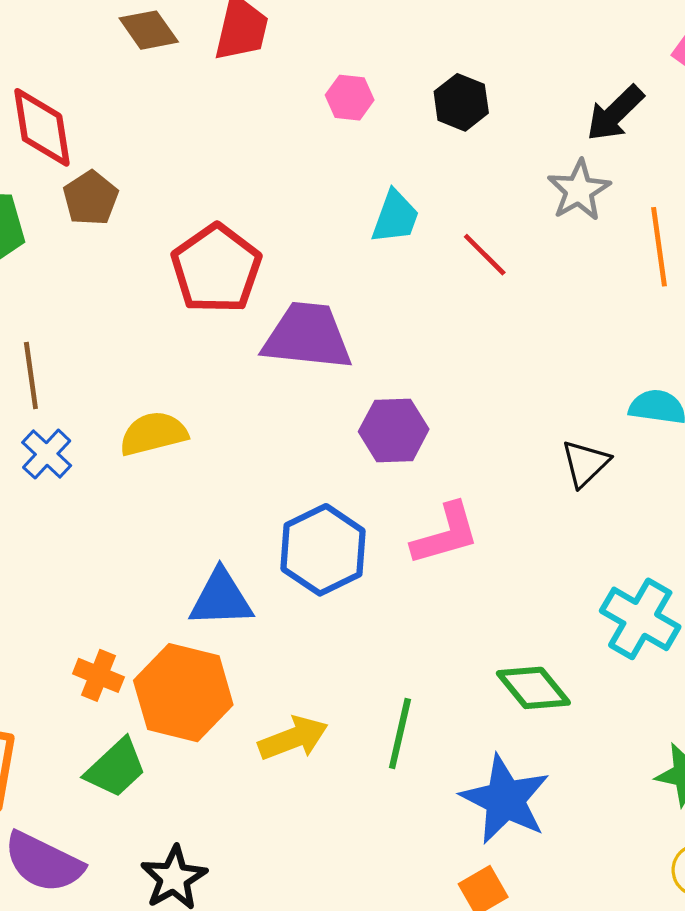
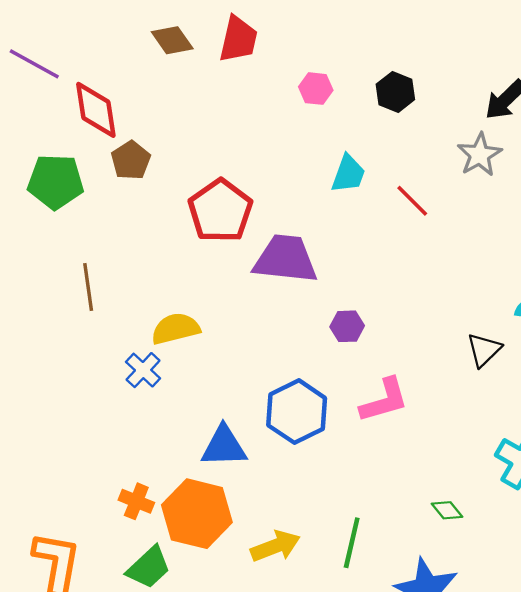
purple hexagon: (394, 430) -> (347, 326), size x0.7
blue cross: (47, 454) -> (143, 370), moved
green diamond: (533, 688) -> (447, 510), size x0.6

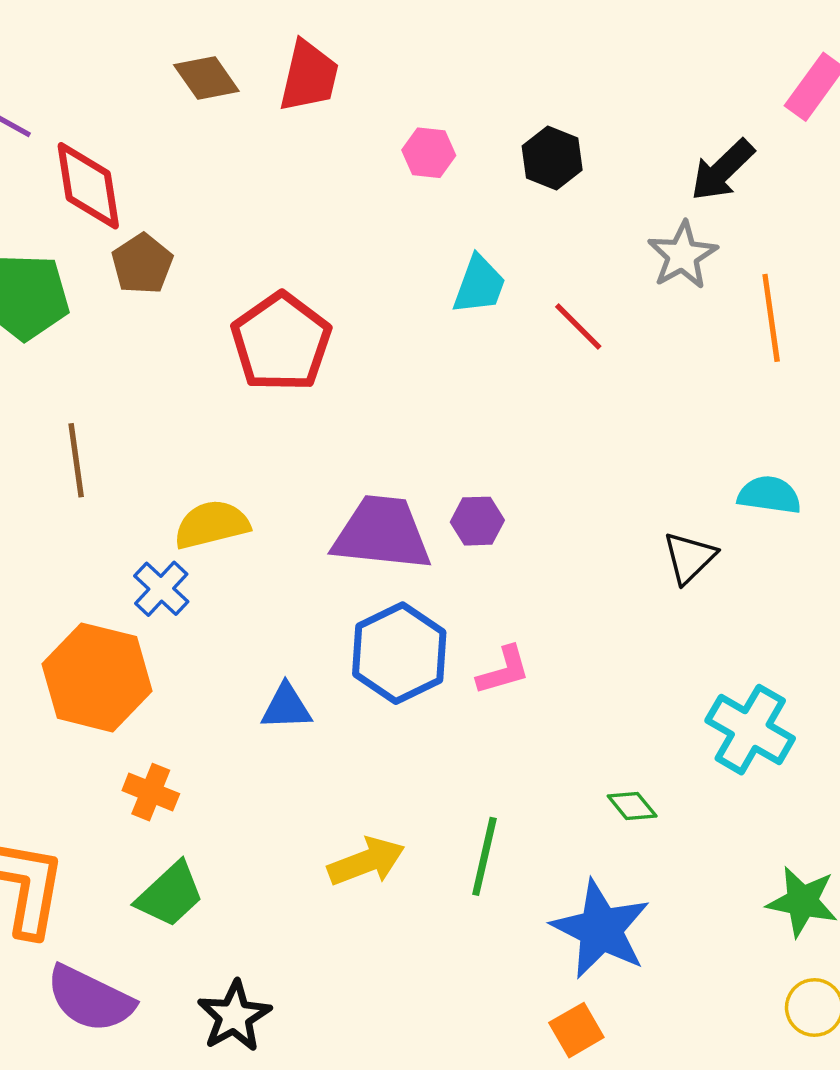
purple trapezoid: (285, 259) -> (382, 533), moved
pink L-shape: (384, 400) -> (503, 670), moved, size x0.7
blue triangle: (224, 446) -> (286, 707), size x0.7
orange hexagon: (197, 514) -> (97, 677), moved

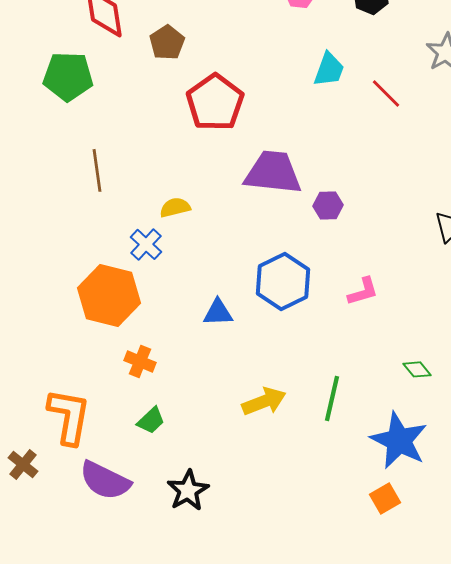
brown pentagon: (142, 264) -> (167, 42), moved
yellow semicircle: (212, 525) -> (175, 207), size x0.7
purple trapezoid: (382, 533) -> (273, 172), moved
pink L-shape: (503, 670) -> (363, 291), moved
green trapezoid: (170, 895) -> (151, 420), size x0.7

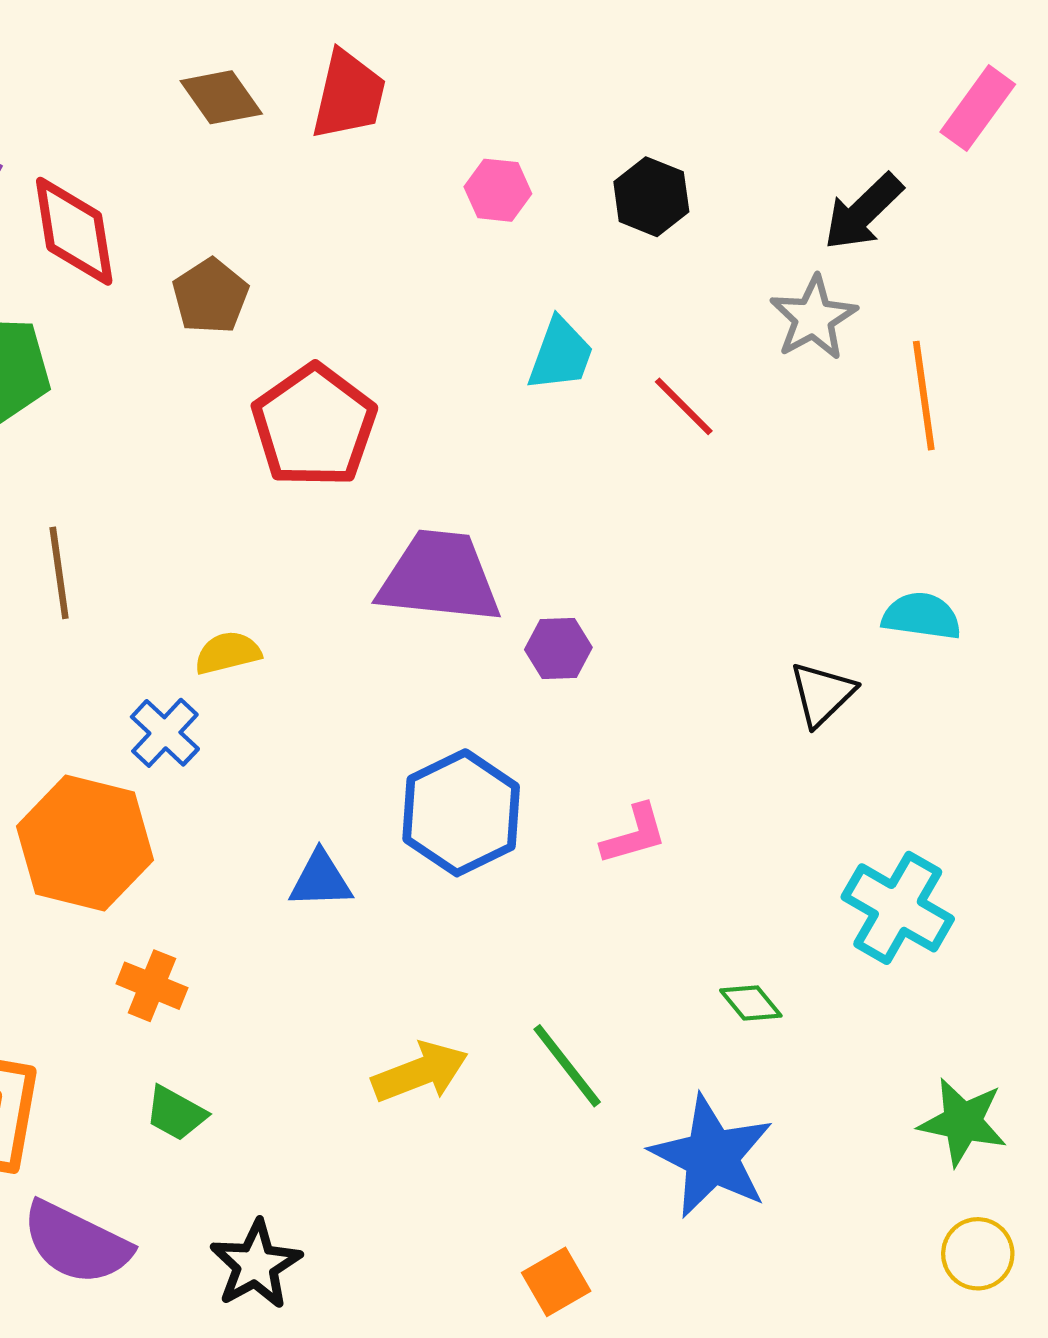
green line: (332, 398) -> (567, 1066), turned -51
green trapezoid: (151, 420) -> (176, 1113), turned 72
orange square: (385, 498) -> (556, 1282), moved

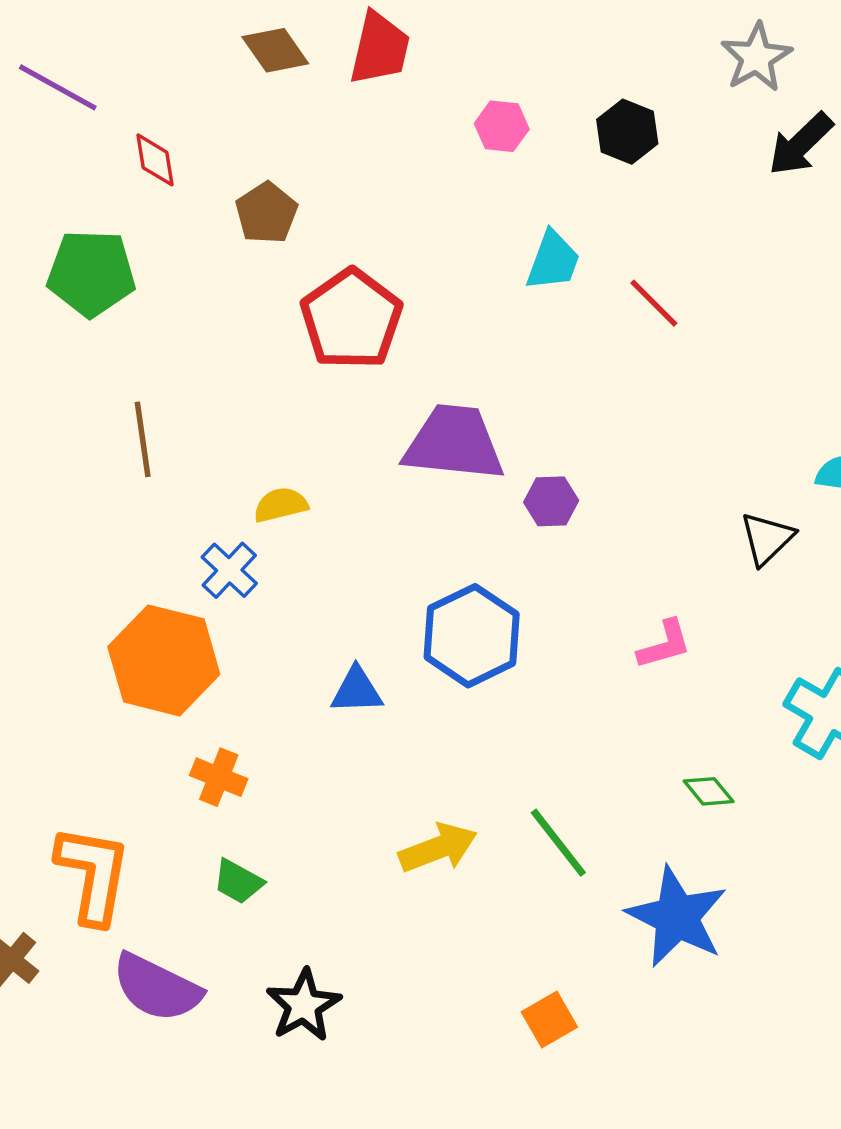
red diamond: (74, 231) -> (155, 160), size x0.6
gray star: (813, 318) -> (756, 57), moved
pink L-shape: (634, 834) -> (664, 645), moved

